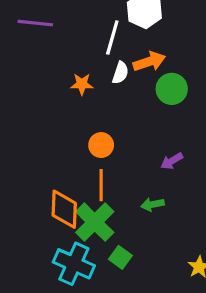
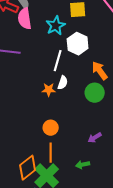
orange arrow: (149, 62) -> (100, 71), moved, turned -108
orange star: (82, 84) -> (49, 90), moved
orange diamond: (64, 209) -> (28, 168), turned 50

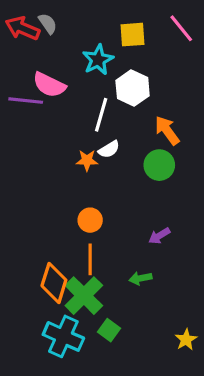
pink semicircle: (25, 19) -> (49, 85), moved, turned -55
white semicircle: (63, 83) -> (109, 149), turned 40
orange diamond: (28, 168) -> (54, 283), turned -35

